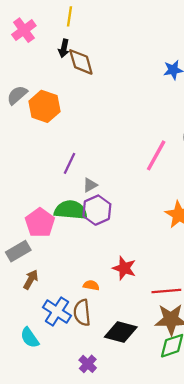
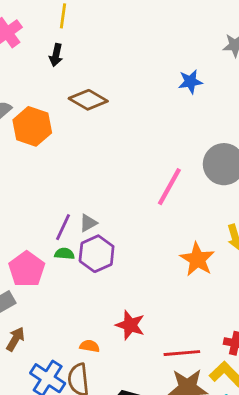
brown diamond: (81, 62) -> (88, 100), moved, turned -44
purple line: (70, 163) -> (63, 227), moved
green semicircle: (71, 210) -> (64, 254), size x0.5

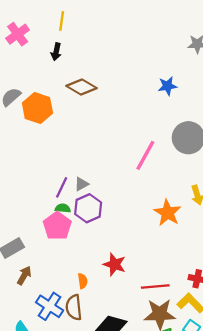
blue star: (190, 82) -> (167, 86), moved
pink pentagon: (27, 269) -> (57, 226), moved
orange semicircle: (90, 346) -> (83, 281), turned 72

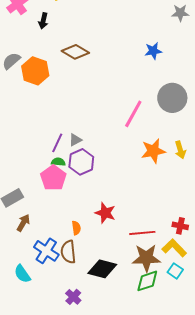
black arrow: (56, 52) -> (43, 21), moved
orange star: (167, 213) -> (153, 151), moved, turned 30

